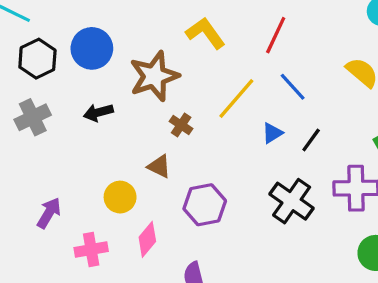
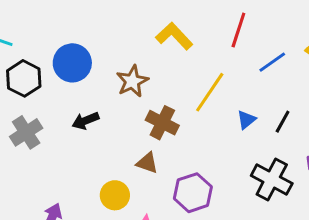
brown star: (154, 76) -> (132, 81), size x0.7
blue line: (293, 87) -> (272, 62), moved, turned -76
brown cross: (181, 125) -> (162, 123), size x1.5

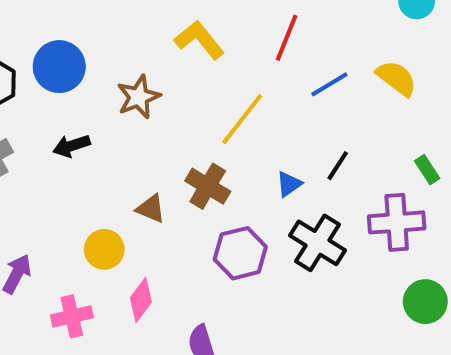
blue triangle: (246, 120) -> (289, 184), moved
brown cross: (162, 123) -> (208, 186), moved
purple hexagon: (193, 193) -> (240, 253), moved

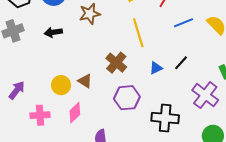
yellow line: (242, 119) -> (138, 33), turned -64
brown triangle: (151, 209) -> (85, 81), moved
purple cross: (397, 222) -> (205, 95), turned 32
black cross: (318, 243) -> (165, 118), moved, turned -36

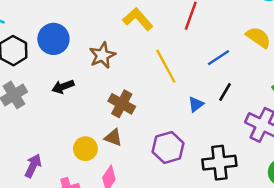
blue line: (183, 23) -> (219, 58), moved
brown cross: (116, 63) -> (122, 104), moved

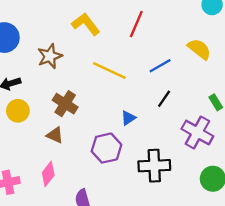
yellow line: (166, 66) -> (109, 71), turned -40
blue triangle: (196, 104) -> (128, 118), moved
yellow circle: (85, 149) -> (18, 111), moved

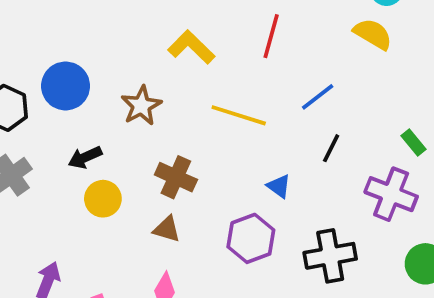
yellow semicircle: (199, 49) -> (373, 34), moved
blue triangle: (128, 118) -> (279, 186), turned -42

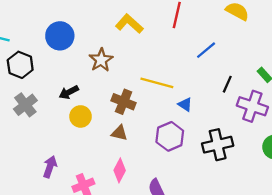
blue circle: (66, 86) -> (60, 36), moved
yellow line: (239, 115) -> (157, 83), moved
black line: (331, 148) -> (227, 84), moved

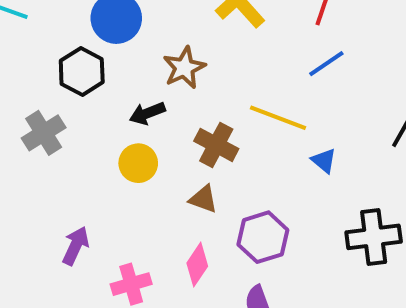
blue line: (206, 50) -> (326, 64), moved
black hexagon: (20, 65) -> (82, 71), moved
black arrow: (69, 92) -> (147, 113), moved
purple hexagon: (170, 136) -> (263, 237), moved

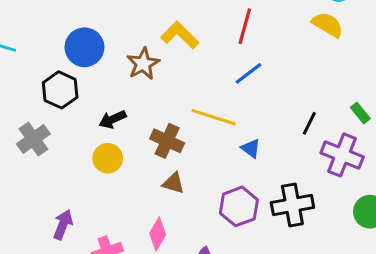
brown star: (184, 68) -> (143, 64), moved
brown triangle: (203, 199) -> (173, 183), moved
purple hexagon: (263, 237) -> (239, 206), moved

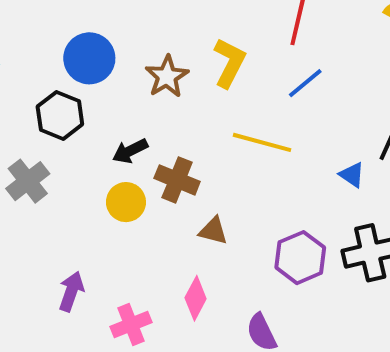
yellow L-shape: (180, 35) -> (229, 63), moved, turned 75
brown cross: (167, 141) -> (177, 180), moved
blue triangle: (251, 148) -> (352, 175), moved

